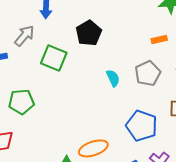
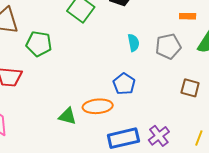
blue pentagon: (142, 126) -> (124, 84), moved, size x0.7

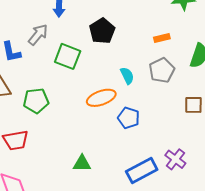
orange rectangle: (188, 16) -> (162, 38), moved
orange ellipse: (98, 106) -> (101, 98), moved

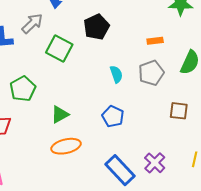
orange ellipse: (101, 98) -> (66, 146), moved
green pentagon: (36, 101) -> (23, 89), turned -30
green triangle: (82, 163) -> (60, 114), moved, turned -36
blue rectangle: (142, 171) -> (120, 170), turned 68

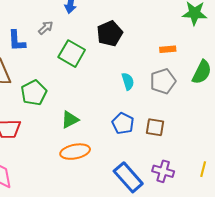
gray arrow: (32, 23) -> (46, 28), size x0.7
brown square: (179, 111) -> (155, 127), moved
purple cross: (155, 163) -> (163, 171), turned -30

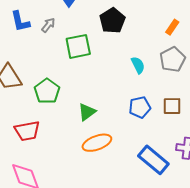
blue L-shape: (17, 41) -> (20, 21), moved
orange rectangle: (168, 49) -> (172, 27), turned -42
green square: (72, 54) -> (78, 46), turned -32
blue pentagon: (123, 123) -> (140, 107), turned -30

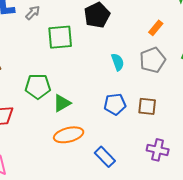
green pentagon: (47, 91) -> (38, 86), moved, turned 30
blue rectangle: (153, 160) -> (105, 157), moved, size x0.7

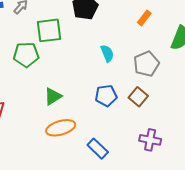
gray pentagon: (153, 60) -> (146, 64), moved
green pentagon: (38, 86) -> (26, 55), moved
brown square: (147, 106) -> (138, 97), turned 36

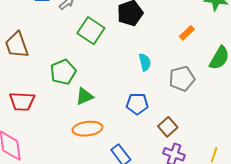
green square: (49, 30) -> (91, 31), turned 32
green pentagon: (26, 55) -> (63, 72), moved, turned -30
brown square: (138, 97) -> (168, 127), moved

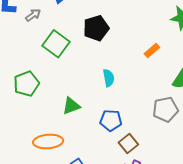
gray pentagon: (182, 79) -> (165, 109), moved
green triangle: (85, 96) -> (71, 106), moved
blue pentagon: (137, 104) -> (111, 120), moved

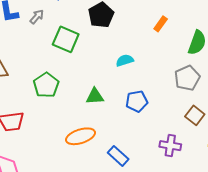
cyan semicircle: (109, 78) -> (125, 60), turned -84
green triangle: (71, 106) -> (95, 96), turned 30
brown square: (128, 143) -> (195, 115), moved

